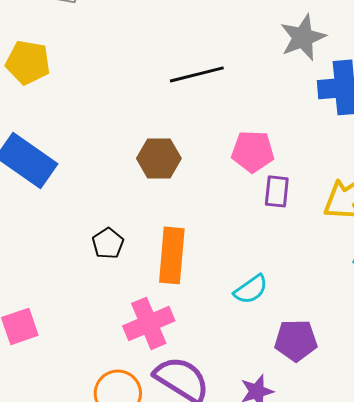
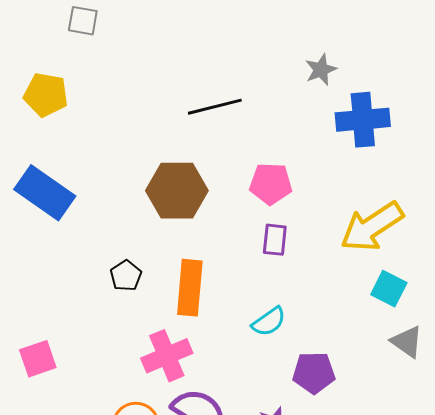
gray star: (303, 37) -> (321, 70), size x0.7
brown hexagon: (159, 158) -> (177, 191), size x1.4
purple rectangle: (277, 191) -> (275, 240), moved

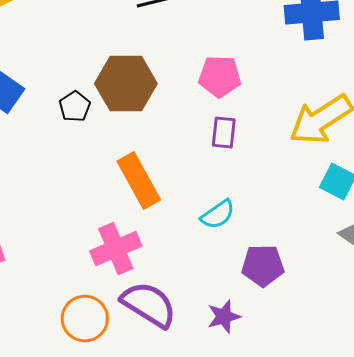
black pentagon: (126, 276) -> (75, 107), moved
orange rectangle: (190, 288) -> (139, 181), turned -34

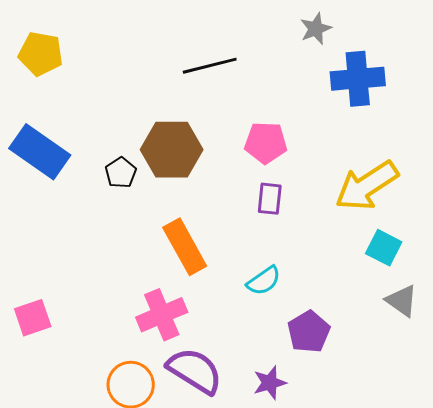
purple pentagon: (263, 266) -> (309, 332), turned -30

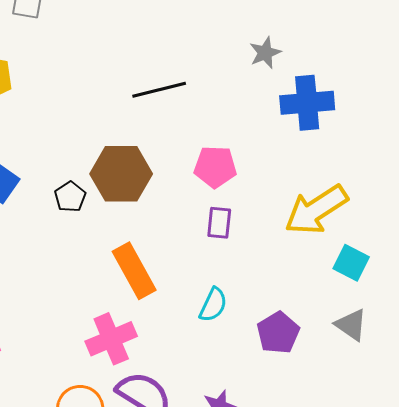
cyan square: (384, 248) -> (351, 263), moved
cyan semicircle: (264, 281) -> (213, 305), turned -30
purple pentagon: (309, 332) -> (278, 333), moved

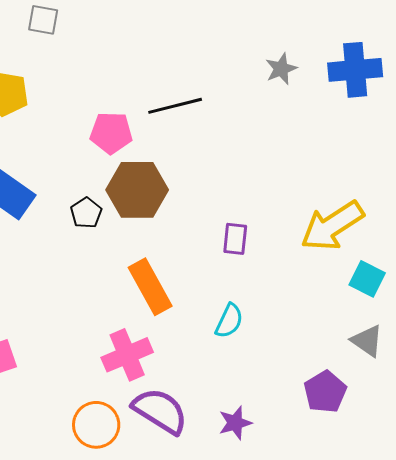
blue cross: (307, 103) -> (355, 70), moved
pink pentagon: (215, 167) -> (111, 133), moved
purple pentagon: (278, 333) -> (325, 392), moved

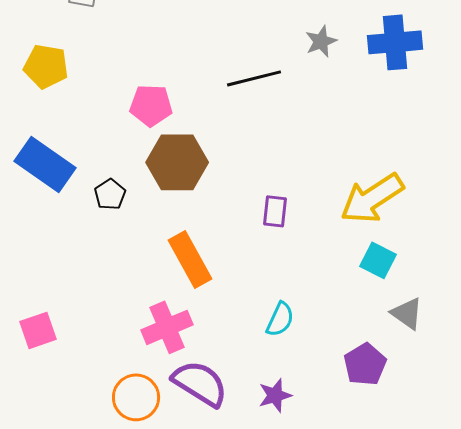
black line: (175, 106) -> (254, 78), moved
black pentagon: (86, 213) -> (110, 194), moved
cyan square: (367, 279) -> (378, 260), moved
cyan semicircle: (229, 321) -> (280, 319), moved

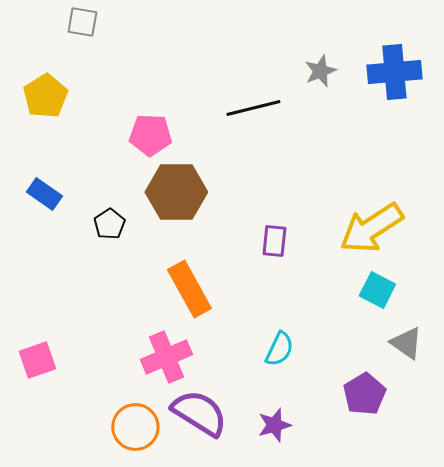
yellow pentagon: (46, 66) -> (45, 96), turned 30
blue rectangle: (45, 164) -> (44, 194), size x0.6

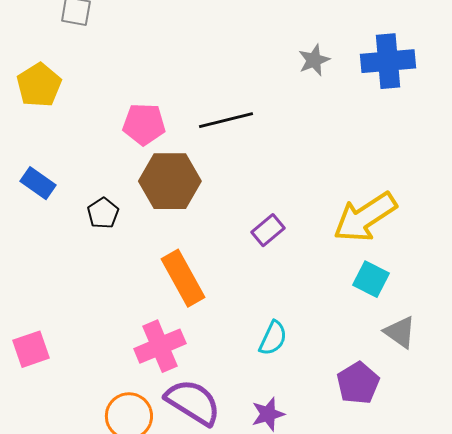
black line: (253, 108) -> (226, 120), moved
purple rectangle: (274, 241) -> (268, 230), turned 44

